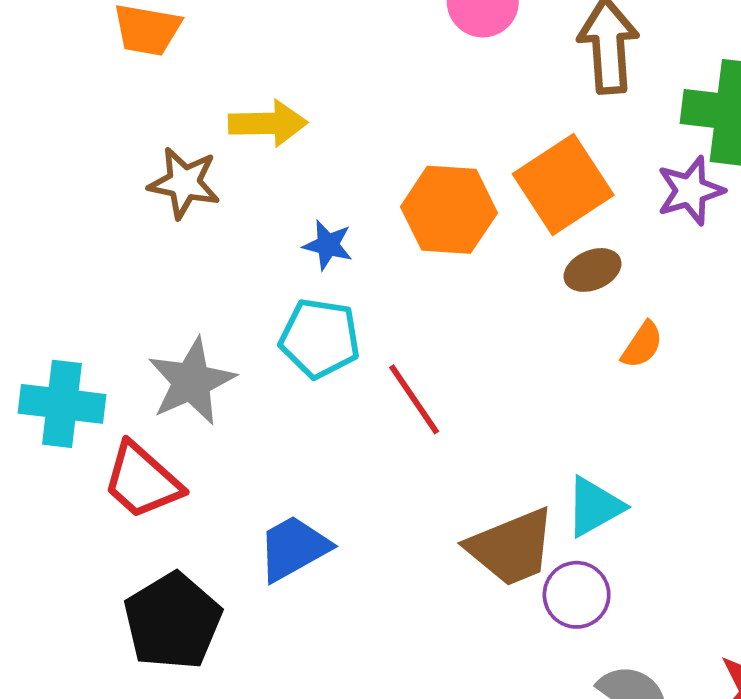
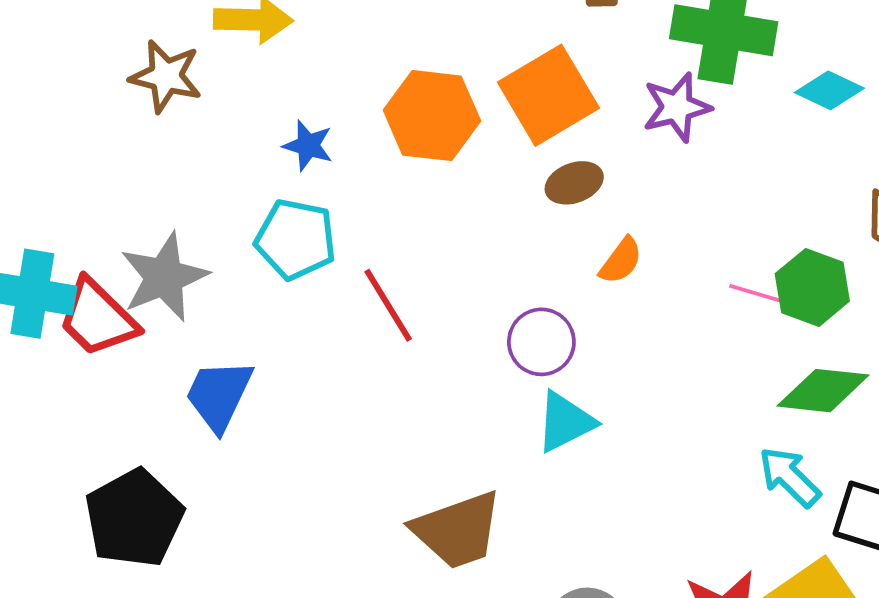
red trapezoid: (142, 481) -> (98, 318), moved
brown trapezoid: (511, 547) -> (457, 530), moved
blue trapezoid: (294, 548) -> (219, 395), moved, turned -38
purple circle: (577, 595) -> (541, 342), moved

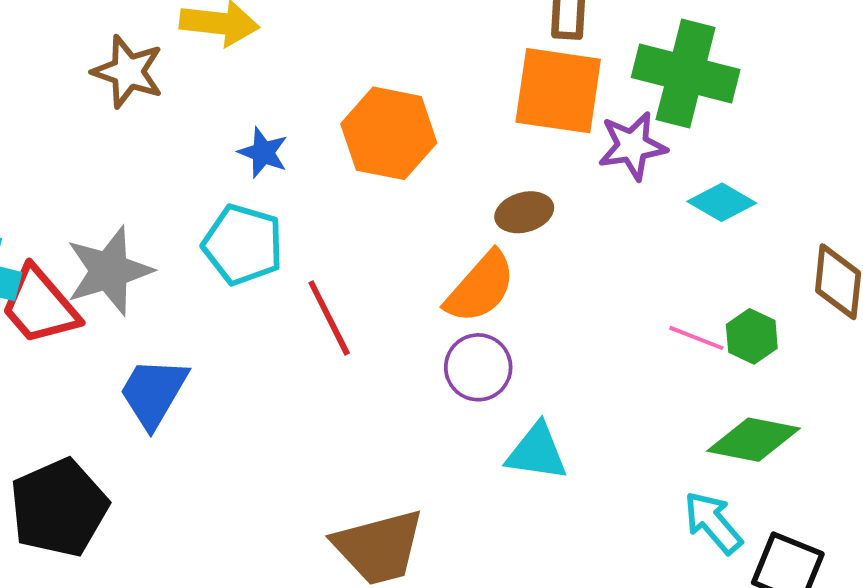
cyan diamond: (829, 90) -> (722, 202), moved
orange square: (548, 95) -> (558, 91), moved, turned 34
orange semicircle: (621, 261) -> (480, 287), moved, size x1.6
green hexagon: (812, 287) -> (752, 336), size x0.7
cyan triangle: (565, 422) -> (537, 452), moved, turned 30

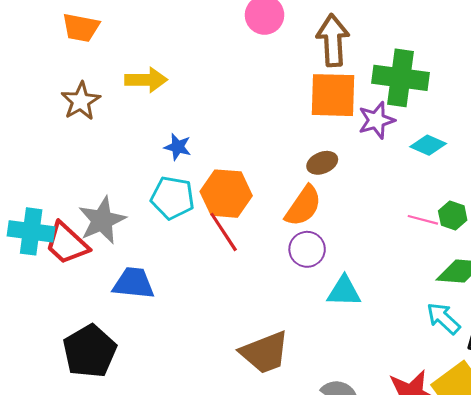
brown star: (128, 72) -> (81, 101), moved, turned 30
orange hexagon: (389, 133) -> (226, 194), moved
blue trapezoid: (153, 393) -> (134, 283), turned 72

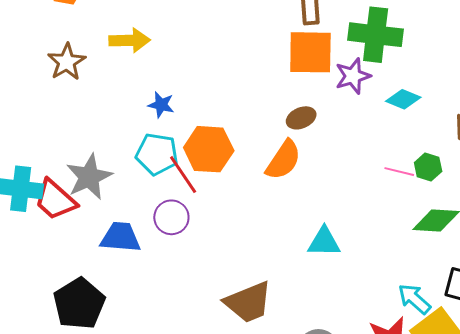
red line: (224, 232) -> (183, 175), moved
purple circle: (307, 249) -> (171, 217), moved
cyan arrow: (443, 318) -> (414, 299), moved

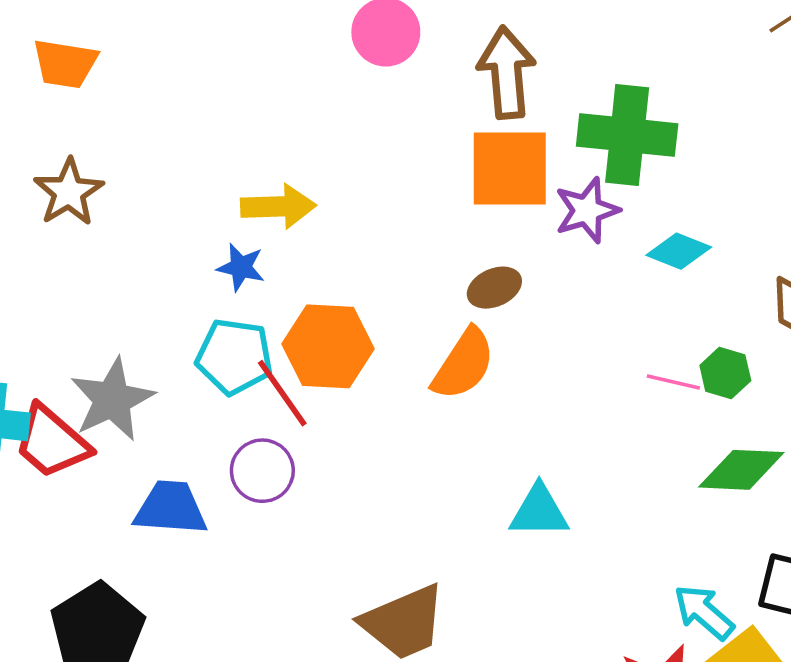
yellow arrow: (130, 40) -> (278, 207), moved

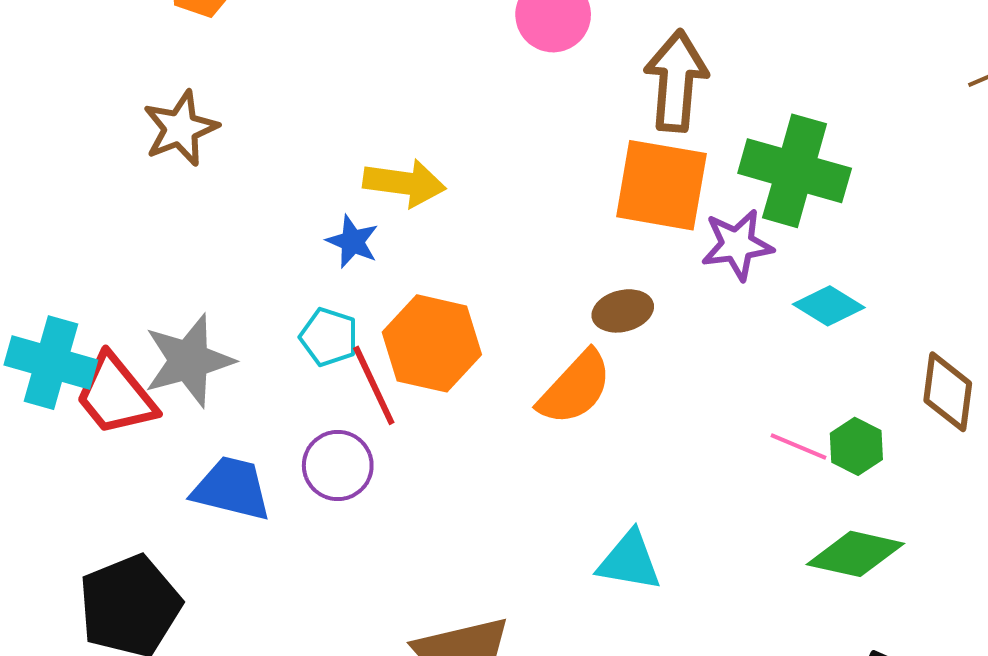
cyan pentagon: (234, 357) -> (329, 337), size x0.7

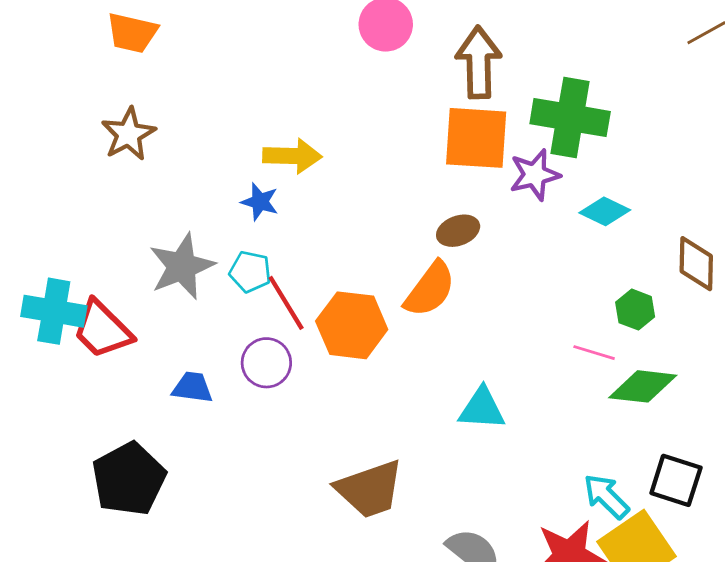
orange hexagon: (432, 343) -> (352, 325), moved
gray star: (189, 361) -> (182, 266), moved
pink line: (798, 446) -> (594, 353), moved
blue trapezoid: (232, 489) -> (192, 387), size x0.7

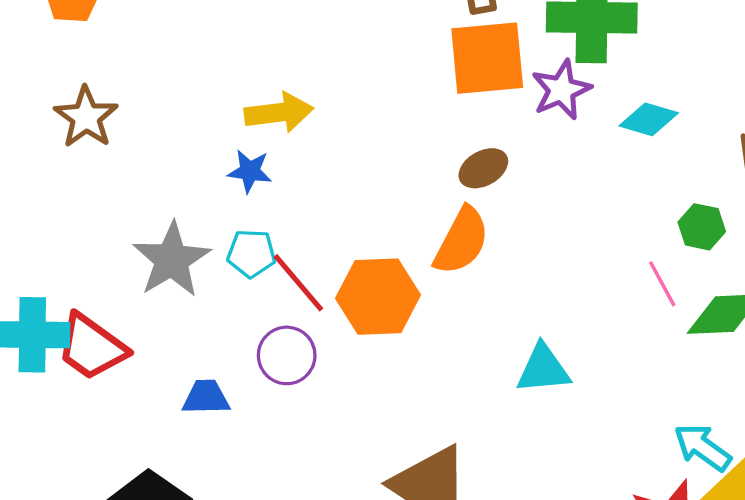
pink line: (594, 353) -> (662, 284), turned 54

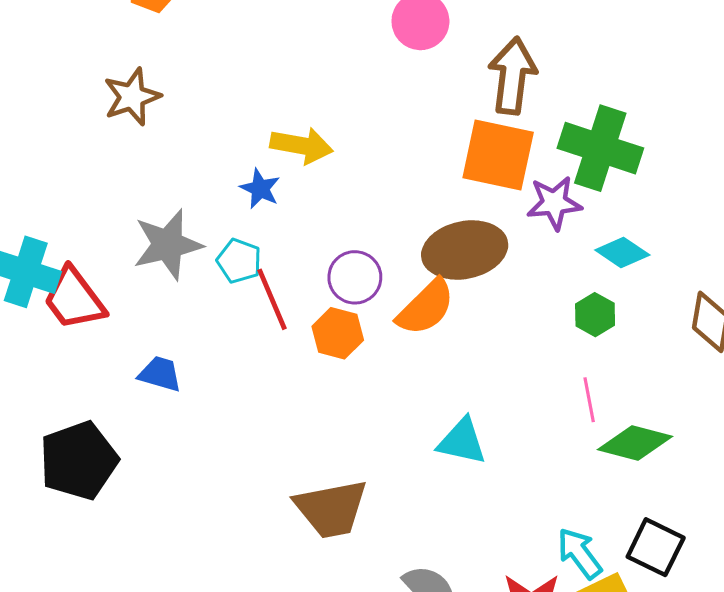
brown ellipse: (483, 168) -> (465, 250), size x1.8
green hexagon: (702, 227) -> (595, 315), moved
orange hexagon: (378, 297) -> (338, 333), size x0.7
purple circle: (287, 355) -> (355, 277), moved

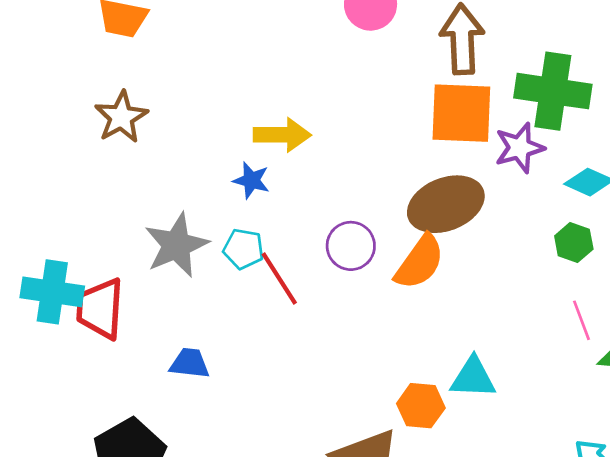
red trapezoid: (74, 299) -> (100, 309), turned 50
orange hexagon: (338, 333) -> (421, 406), moved

